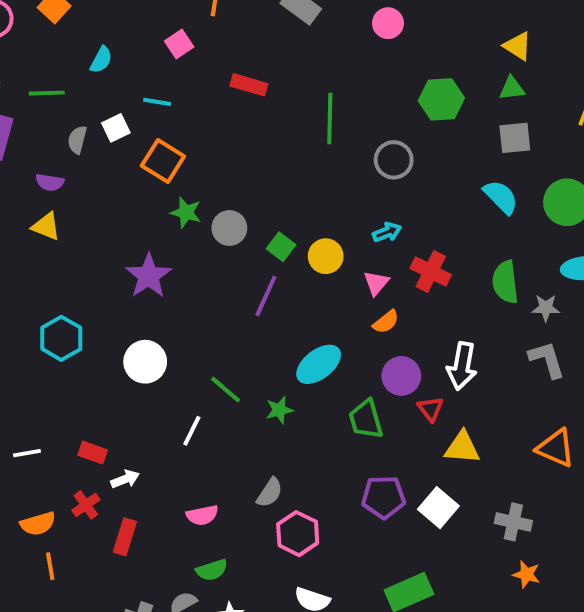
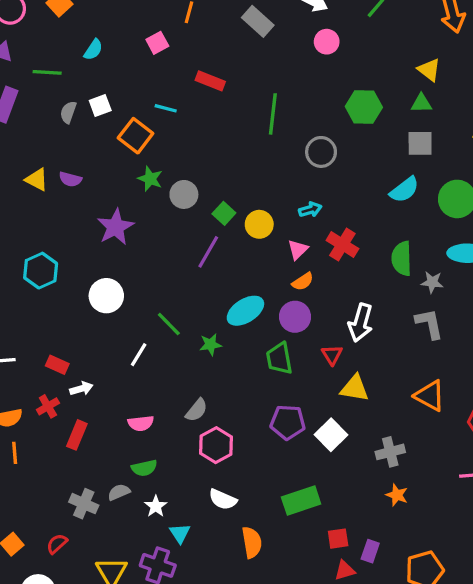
cyan line: (157, 102) -> (166, 108), moved
purple semicircle: (50, 182) -> (70, 179), moved
cyan semicircle: (501, 197) -> (404, 190), turned 92
purple circle: (401, 376) -> (295, 317), moved
gray cross: (513, 522) -> (390, 452), turned -32

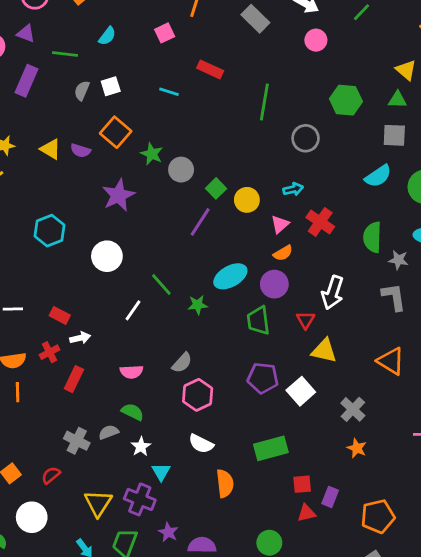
orange square: (136, 136) -> (116, 132), moved
gray cross: (390, 452) -> (353, 409), turned -35
green semicircle: (144, 468) -> (132, 412), turned -145

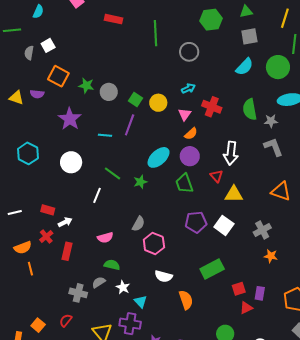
cyan line: (169, 92) -> (105, 135), moved
gray cross: (353, 409) -> (262, 230), turned 30

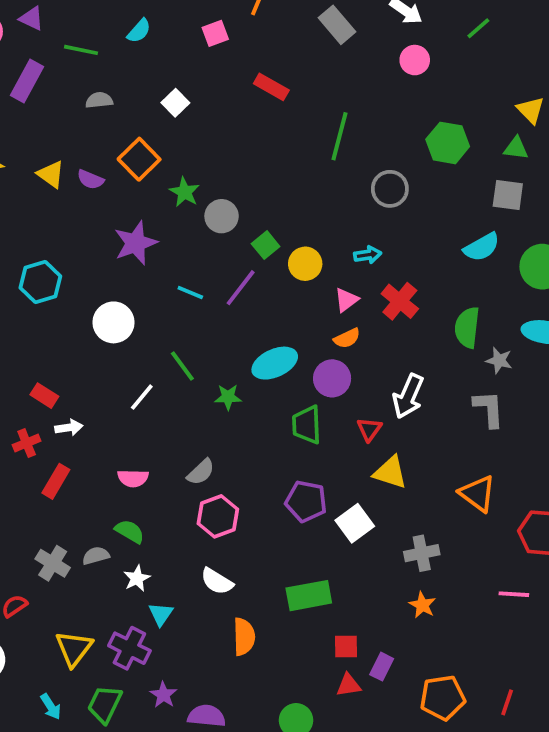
white square: (48, 45) -> (175, 103), moved, turned -32
gray semicircle: (29, 53) -> (99, 100), turned 56

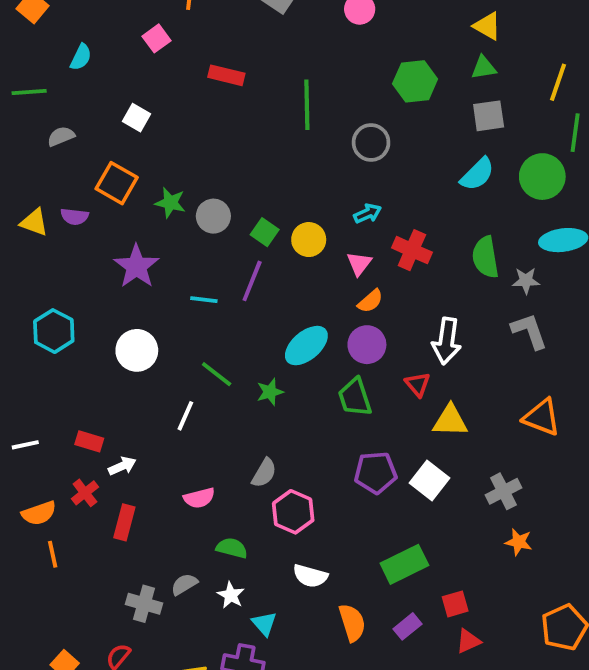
green semicircle: (130, 531) -> (232, 548), moved
purple rectangle: (382, 667) -> (408, 626), moved, turned 40

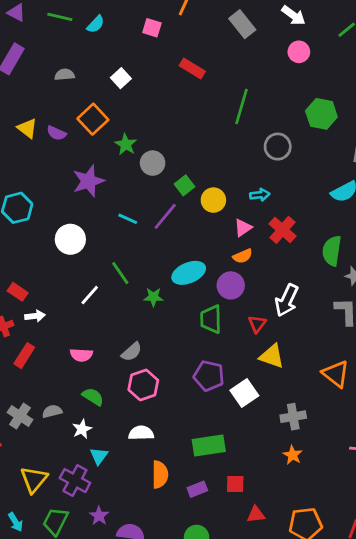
pink square: (156, 38) -> (152, 28), turned 36
green line: (29, 92) -> (60, 17), moved
white semicircle: (310, 576) -> (141, 433), turned 145
red triangle: (468, 641) -> (256, 514), moved

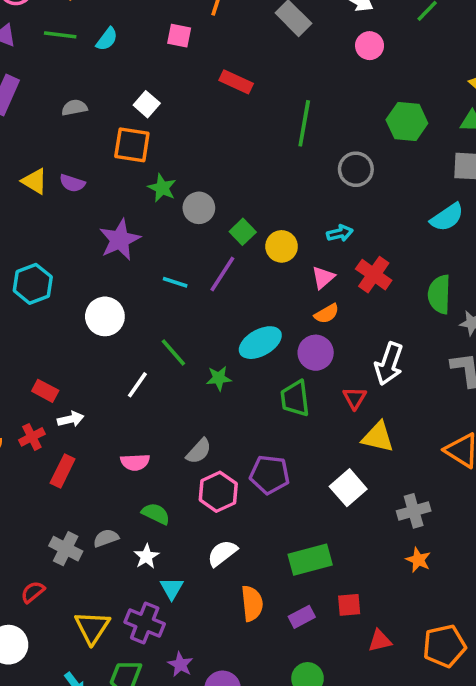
orange square: (93, 119) -> (132, 145), moved, turned -32
purple pentagon: (209, 376) -> (270, 475), moved
white semicircle: (141, 433) -> (222, 553), turned -30

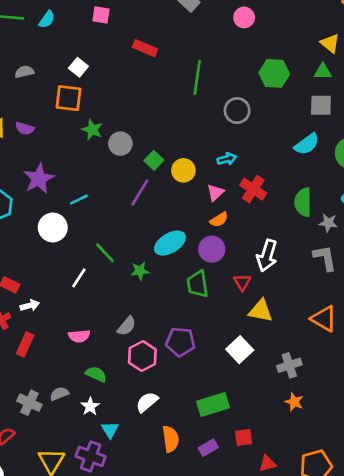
purple star: (120, 240) -> (39, 179), moved
cyan line: (175, 282) -> (79, 200), moved, turned -42

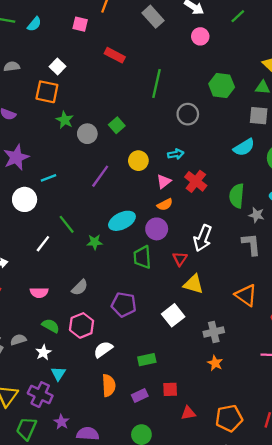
green square: (154, 160) -> (117, 125), moved
pink hexagon: (142, 356) -> (82, 325), moved
white semicircle: (147, 402) -> (103, 349), moved
green rectangle: (213, 405) -> (147, 360), size x0.7

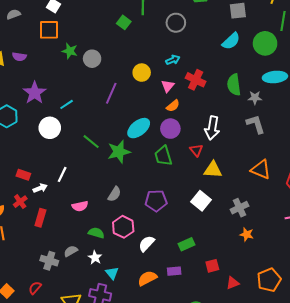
green square: (117, 125) -> (124, 22), moved
green star: (95, 242) -> (119, 152), size x1.6
white line: (43, 244) -> (62, 174), moved
orange semicircle: (109, 385) -> (147, 278), moved, turned -102
purple rectangle: (140, 395) -> (174, 271), moved, turned 32

